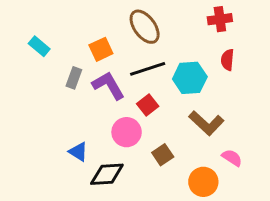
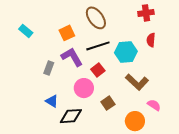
gray rectangle: (74, 78) -> (49, 68), moved

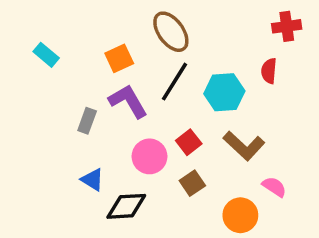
red cross: (146, 13) -> (287, 26), moved
black line: (98, 46) -> (174, 82), turned -40
red square: (98, 70) -> (189, 142), moved

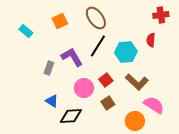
orange square: (119, 58) -> (60, 21), moved
pink semicircle: (274, 187) -> (154, 105), size x1.5

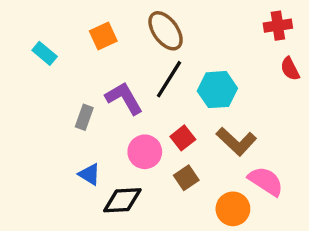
red semicircle: (151, 40) -> (290, 69), moved, turned -32

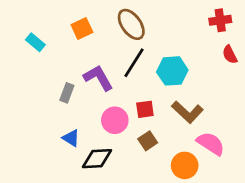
red square: (183, 138) -> (145, 109), turned 30

